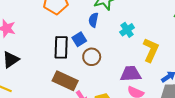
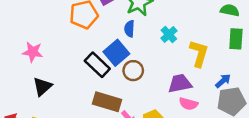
blue square: (79, 39) -> (116, 53), size x1.5
black rectangle: (61, 47) -> (97, 65), turned -40

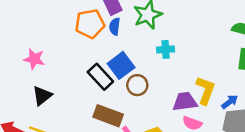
blue semicircle: (129, 29) -> (115, 26), moved
cyan cross: (169, 34) -> (166, 49), moved, turned 35
yellow L-shape: (199, 53) -> (205, 90), moved

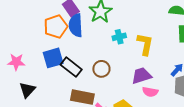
blue semicircle: (115, 26) -> (76, 25), size x1.6
blue square: (121, 65) -> (53, 58), moved, turned 30
yellow L-shape: (205, 90) -> (145, 44), moved

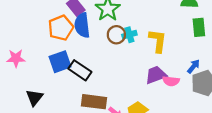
pink star: (16, 62) -> (16, 58), moved
brown circle: (101, 69) -> (116, 35), moved
pink semicircle: (150, 92) -> (171, 81), moved

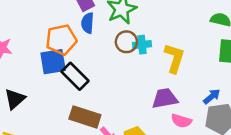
blue semicircle: (82, 25) -> (88, 23), size x0.7
orange pentagon: (61, 28) -> (61, 40), moved
pink semicircle: (171, 81) -> (181, 121), moved

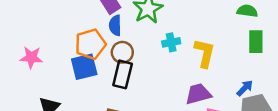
brown circle: (126, 42) -> (122, 52), moved
black rectangle: (75, 76) -> (123, 74), moved, turned 64

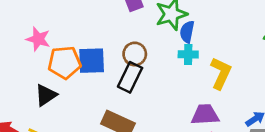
blue semicircle: (115, 25) -> (187, 32), moved
orange pentagon: (90, 44) -> (64, 62), moved

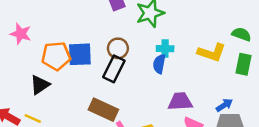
blue semicircle: (187, 32) -> (159, 64), moved
pink star: (38, 39) -> (21, 34), moved
yellow L-shape: (221, 73) -> (212, 52), moved, turned 84

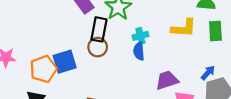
black rectangle: (114, 69) -> (99, 29), moved

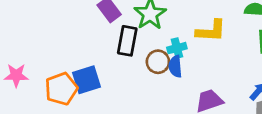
yellow L-shape: (184, 28) -> (211, 31), moved
brown circle: (98, 47) -> (158, 62), moved

